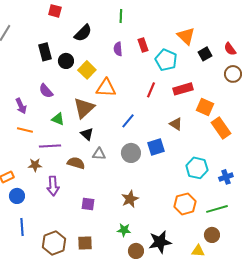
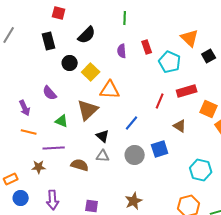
black rectangle: (45, 52) -> (49, 41), moved
red line: (151, 90) -> (160, 101), moved
black triangle: (87, 134) -> (103, 136), moved
purple arrow: (53, 186) -> (53, 200), moved

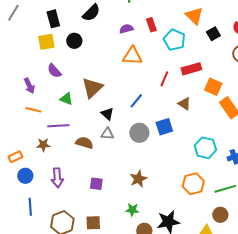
purple semicircle: (122, 51) -> (126, 29), turned 80
yellow square: (91, 72) -> (46, 42), moved, turned 36
orange triangle: (110, 90) -> (132, 56), moved

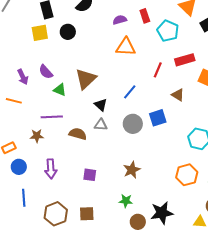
purple semicircle: (54, 71) -> (46, 72), moved
orange line: (33, 110) -> (14, 101), moved

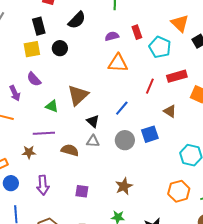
purple semicircle: (46, 72) -> (34, 79), moved

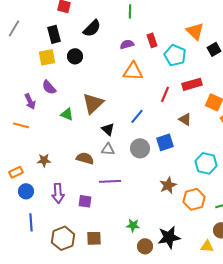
purple line: (44, 133) -> (110, 181), moved
brown star: (124, 186) -> (168, 185), moved
purple square: (82, 191) -> (85, 201), moved

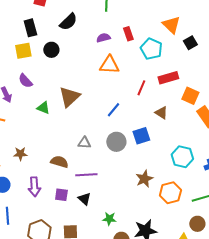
black triangle: (108, 129) -> (84, 199), moved
brown semicircle: (85, 158) -> (59, 162), moved

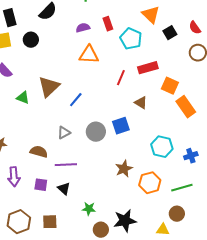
blue line: (113, 110) -> (76, 100), moved
gray triangle: (84, 143) -> (64, 133), turned -32

